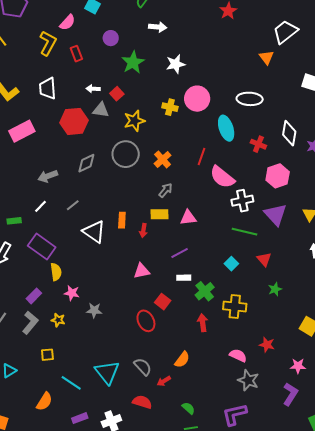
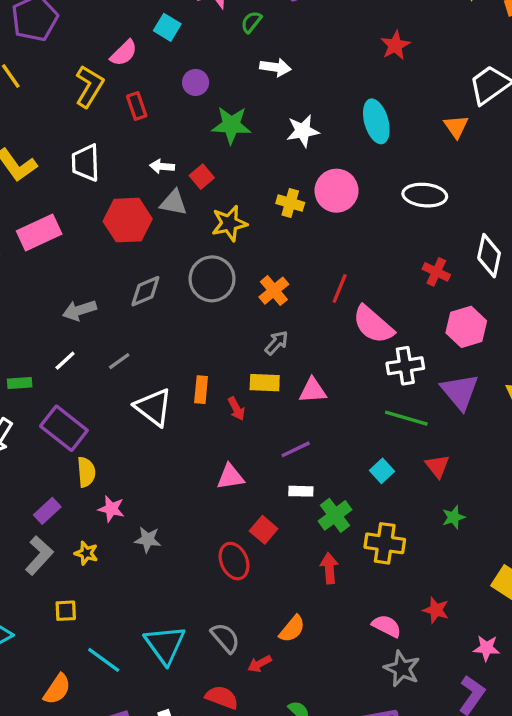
green star: (133, 62) -> (231, 125), turned 30
cyan ellipse: (226, 128) -> (376, 121), moved
red arrow: (143, 230) -> (236, 409), turned -40

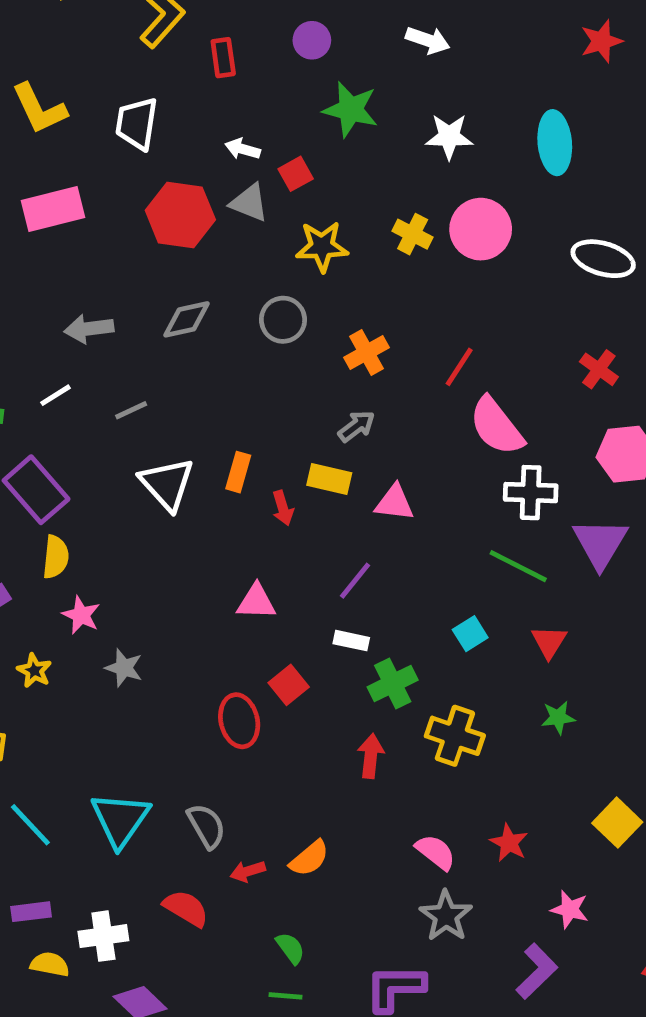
gray circle: (212, 279) -> (283, 320), size x0.7
purple line: (296, 449) -> (355, 581), turned -36
orange semicircle: (292, 629) -> (309, 858), moved

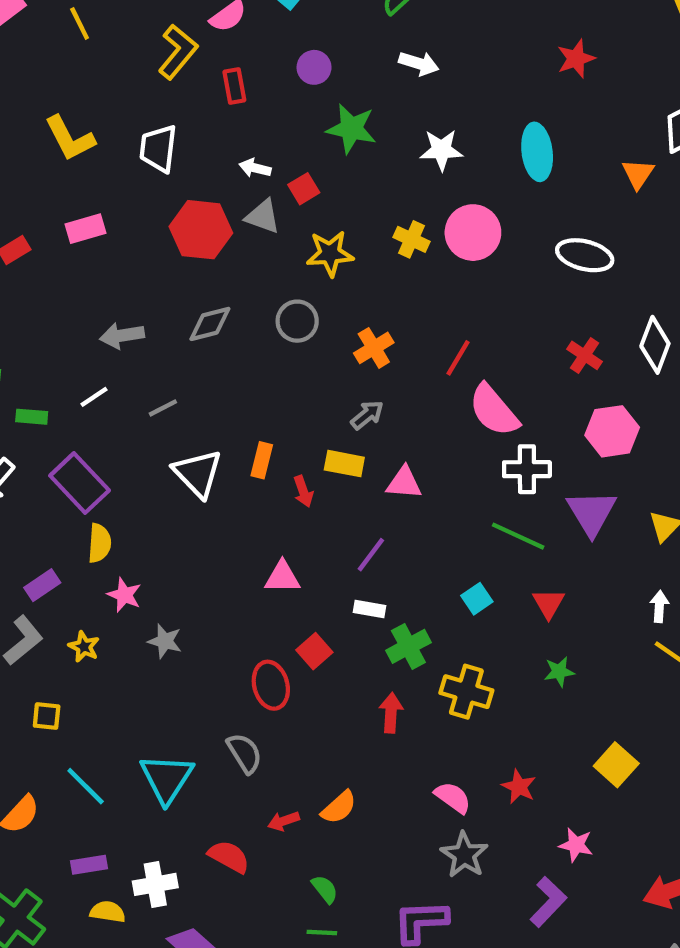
pink rectangle: (53, 209) -> (86, 229), size x0.7
gray semicircle: (207, 826) -> (245, 753), moved

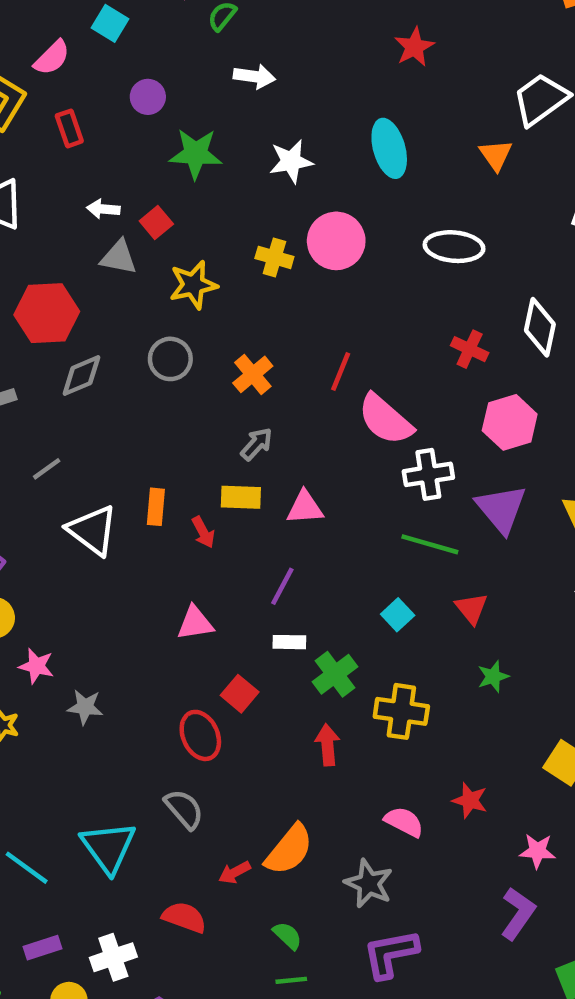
red hexagon: (201, 230) -> (47, 313), moved
orange semicircle: (339, 807) -> (289, 850), size x1.4
gray star: (464, 855) -> (369, 883), moved

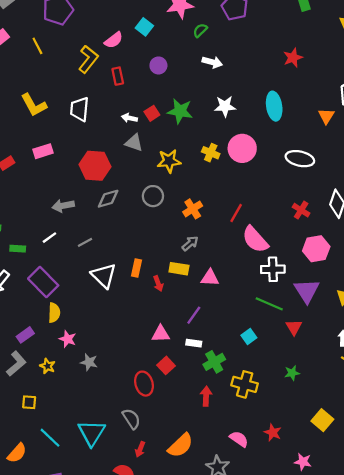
green star: (196, 154) -> (180, 111), moved
red square: (156, 222) -> (152, 113), moved
red triangle: (471, 608) -> (294, 327), moved
pink triangle: (195, 623) -> (161, 334), moved
red arrow: (235, 872) -> (140, 449), moved, turned -48

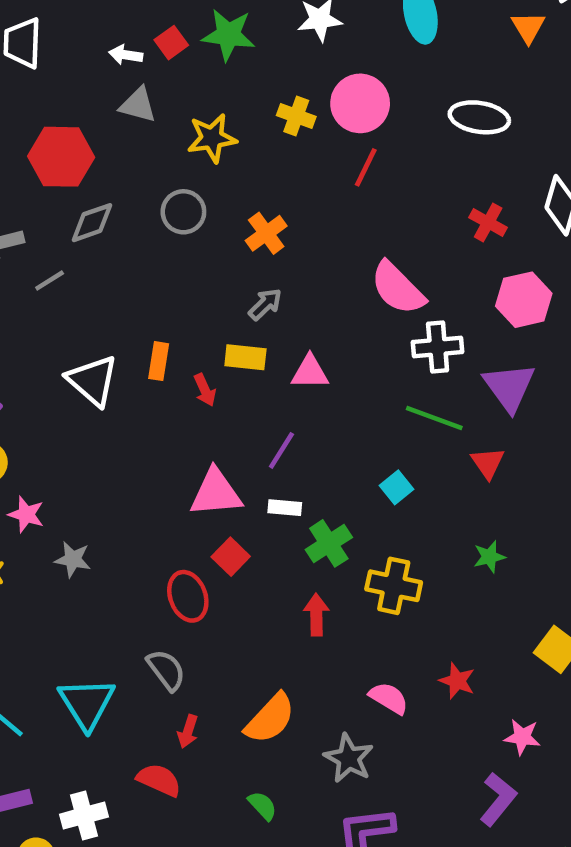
red line: (236, 213) -> (366, 167), moved
gray line: (85, 242) -> (50, 281), moved
pink triangle: (161, 334) -> (216, 493), size x1.4

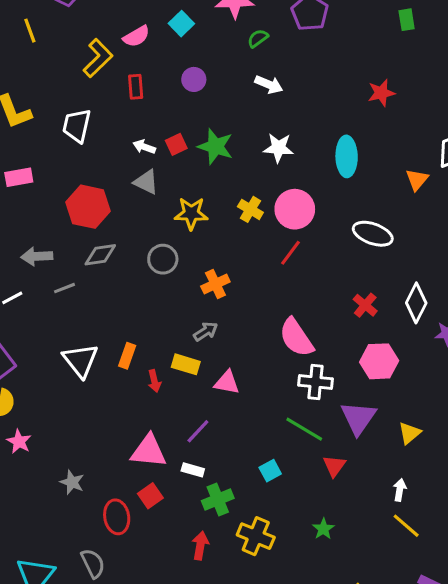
green star: (489, 557) -> (323, 529), turned -30
gray star: (73, 559) -> (72, 482), moved

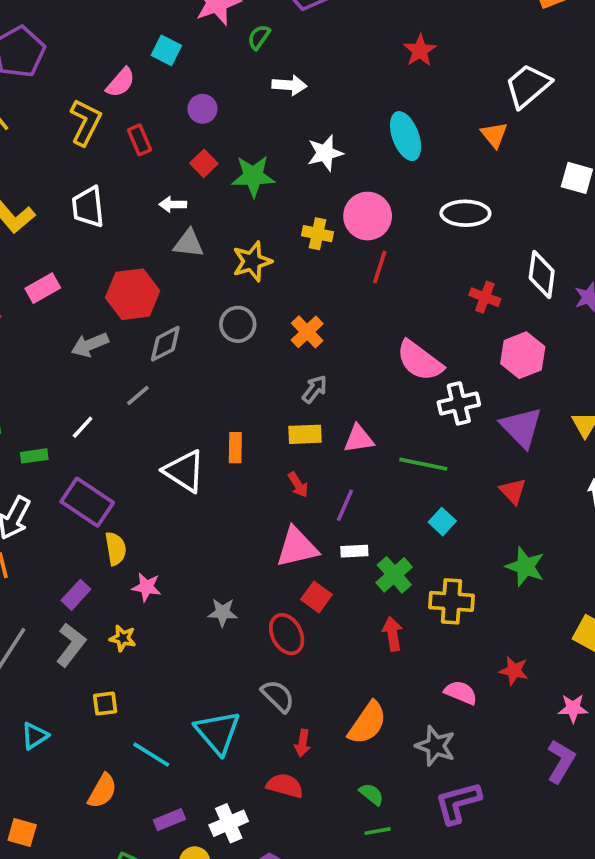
red square: (176, 144) -> (204, 163), moved
gray arrow: (37, 256) -> (90, 345), moved
red arrow: (154, 381) -> (298, 485), moved
green line: (304, 429) -> (423, 464), moved
green star: (323, 529) -> (525, 567), size x1.5

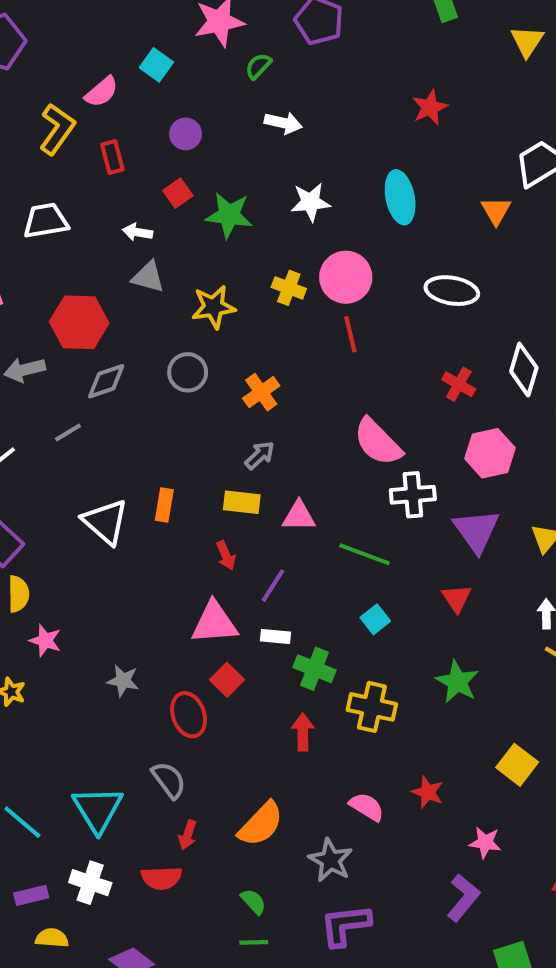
white trapezoid: (88, 207) -> (46, 221), turned 78
red line: (380, 267) -> (350, 334), turned -40
green cross: (394, 575) -> (315, 669), turned -36
red semicircle: (285, 786) -> (161, 878), turned 153
white cross: (229, 823) -> (90, 883), moved, turned 33

